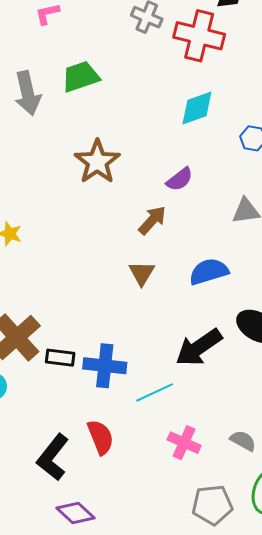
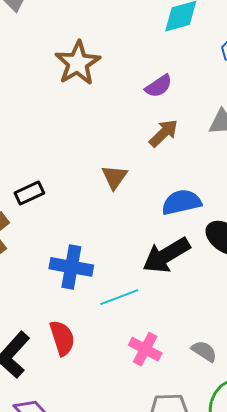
brown arrow: (152, 220) -> (164, 133), moved
blue semicircle: (209, 272) -> (181, 202), moved
black rectangle: (60, 358) -> (29, 193), moved, turned -36

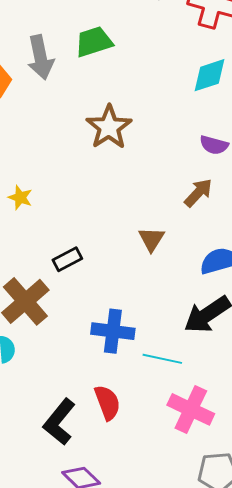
purple semicircle: (159, 86) -> (214, 145), moved, turned 52
cyan line: (119, 297) -> (162, 359), turned 36
pink cross: (145, 349) -> (191, 409), size x1.4

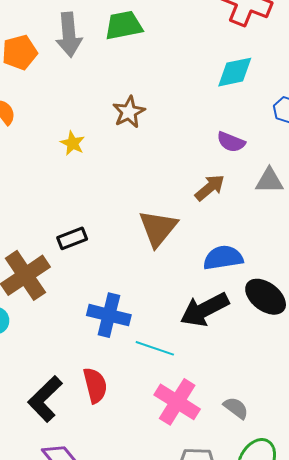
brown star: (109, 127) -> (129, 112), size x0.7
yellow star: (20, 198) -> (73, 143), moved
brown triangle: (151, 239) -> (158, 228), size x1.5

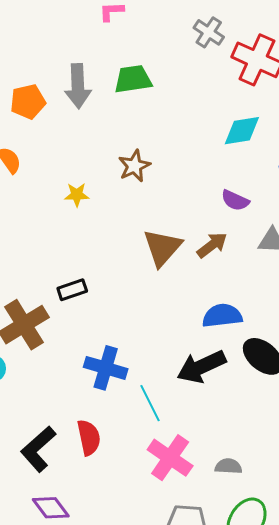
yellow star: (73, 143) -> (77, 195), turned -30
brown triangle: (158, 228) -> (162, 248), moved
cyan line: (155, 348) -> (150, 403), turned 42
gray semicircle: (236, 408) -> (228, 466), turned -36

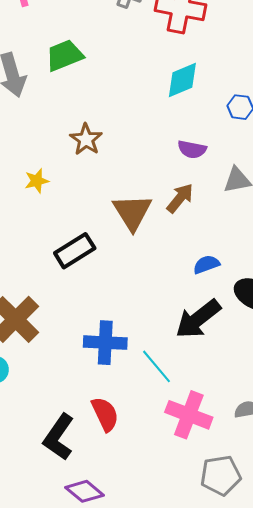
black rectangle: (72, 290) -> (75, 251), moved, size x1.4
blue semicircle: (222, 316) -> (206, 264), size x0.7

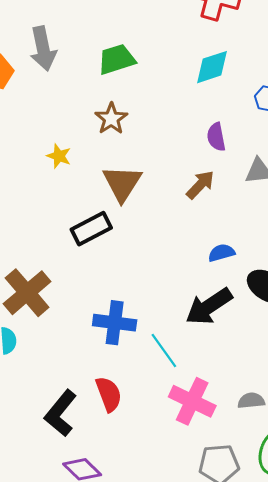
green trapezoid: (64, 55) -> (117, 59), moved
purple semicircle: (192, 149) -> (216, 137), turned 64
yellow star: (37, 181) -> (59, 156), turned 30
brown triangle: (132, 212) -> (122, 183), moved

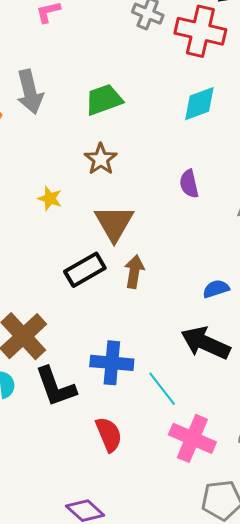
purple semicircle: (216, 137) -> (189, 184), moved
brown arrow: (200, 185) -> (134, 272), moved, turned -32
black arrow: (209, 306) -> (205, 343), turned 60
black L-shape: (61, 413) -> (56, 387), moved, turned -57

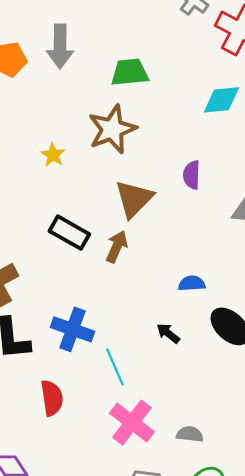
brown star: (101, 159) -> (112, 129), size x1.5
brown triangle: (114, 223) -> (134, 199), moved
black rectangle: (85, 270) -> (69, 233), turned 45
black arrow: (205, 343) -> (168, 333), size x0.5

